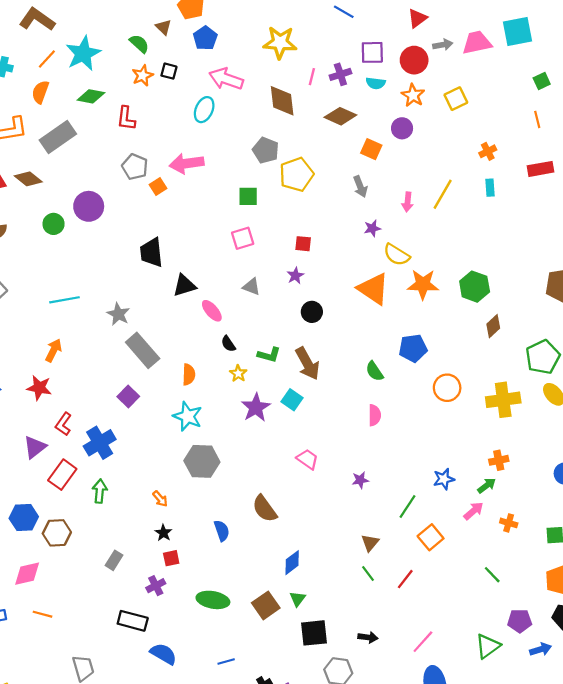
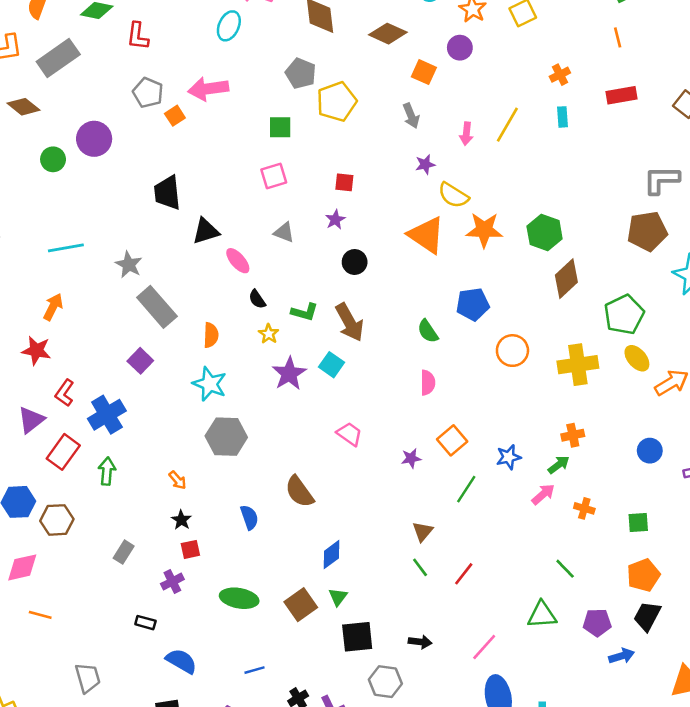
brown diamond: (493, 326) -> (566, 279), size x1.4
orange square: (431, 537) -> (452, 440), moved
black rectangle: (133, 621) -> (145, 623), size x0.6
green triangle: (488, 646) -> (542, 615), moved, turned 32

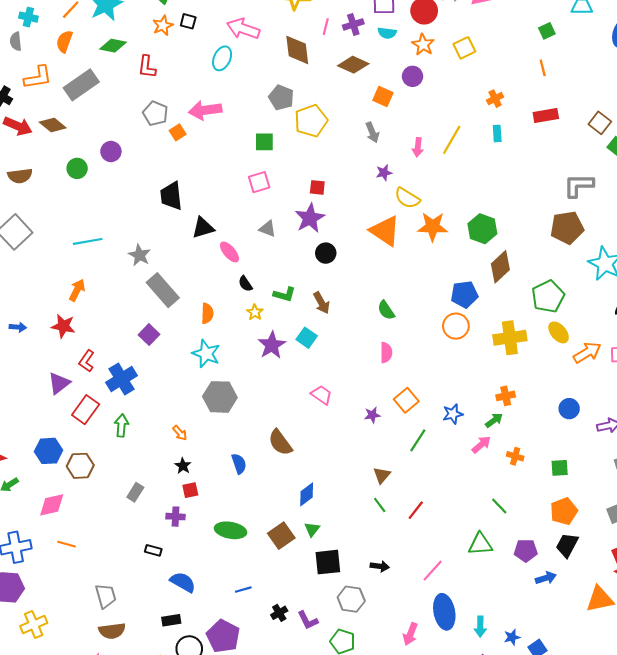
purple circle: (94, 139) -> (111, 151), size x0.7
purple star: (335, 220) -> (310, 218), size x1.8
blue pentagon: (473, 304) -> (464, 294), moved
brown arrow: (349, 322) -> (322, 303), size x0.7
purple cross: (172, 582) -> (175, 517), turned 30

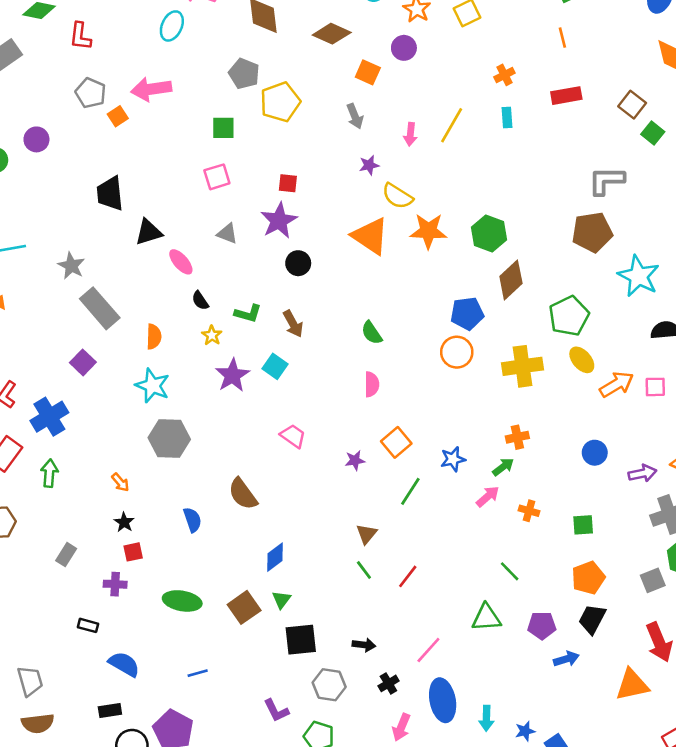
black cross: (279, 613) -> (388, 683), moved

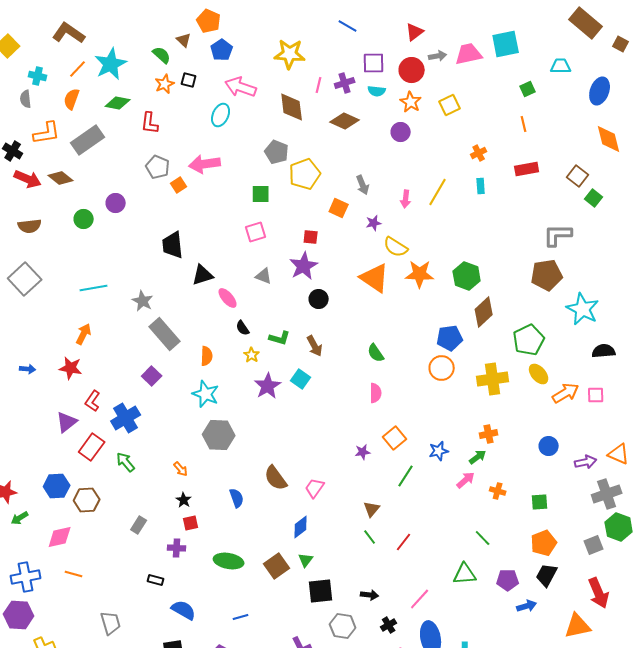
orange square: (368, 72) -> (339, 208), moved
pink trapezoid: (293, 436) -> (315, 488), moved, turned -90
green arrow: (49, 473) -> (126, 462), turned -45

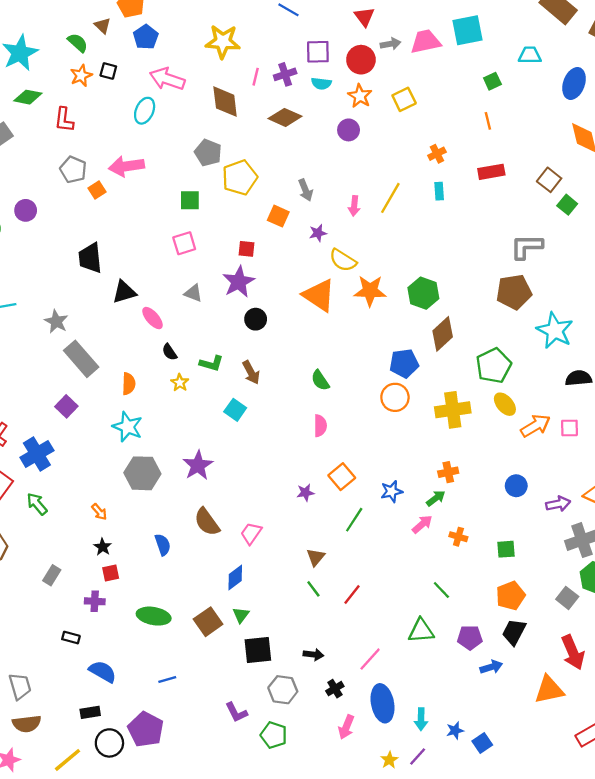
red triangle: (415, 32) -> (364, 17), turned -30
purple star: (268, 386) -> (198, 465), moved
gray square: (594, 545) -> (567, 598), turned -30

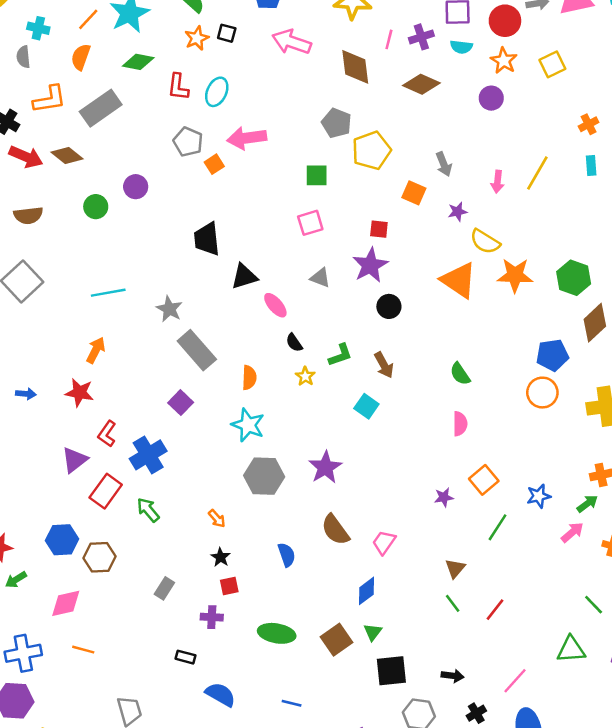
cyan ellipse: (145, 111) -> (217, 92), moved
green L-shape: (211, 363) -> (340, 355), turned -35
blue line: (167, 679) -> (292, 703), turned 30

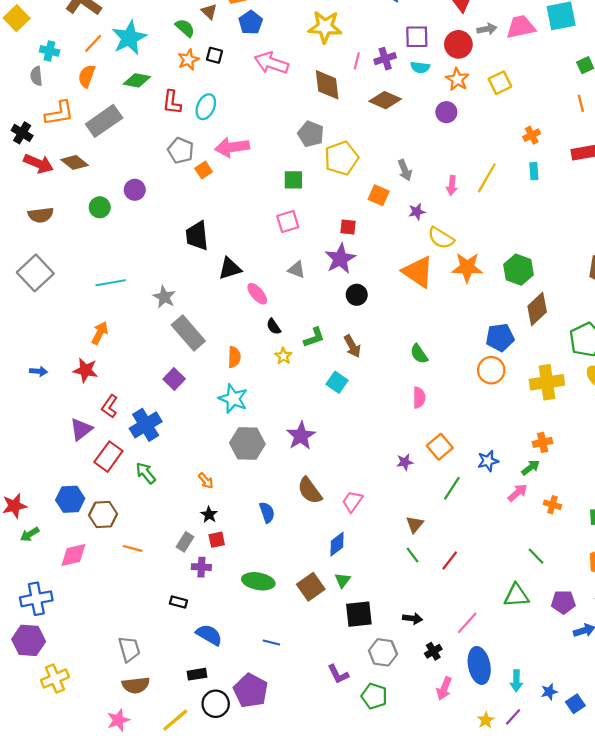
gray rectangle: (164, 588) -> (185, 542), moved
orange line: (83, 650) -> (133, 548), moved

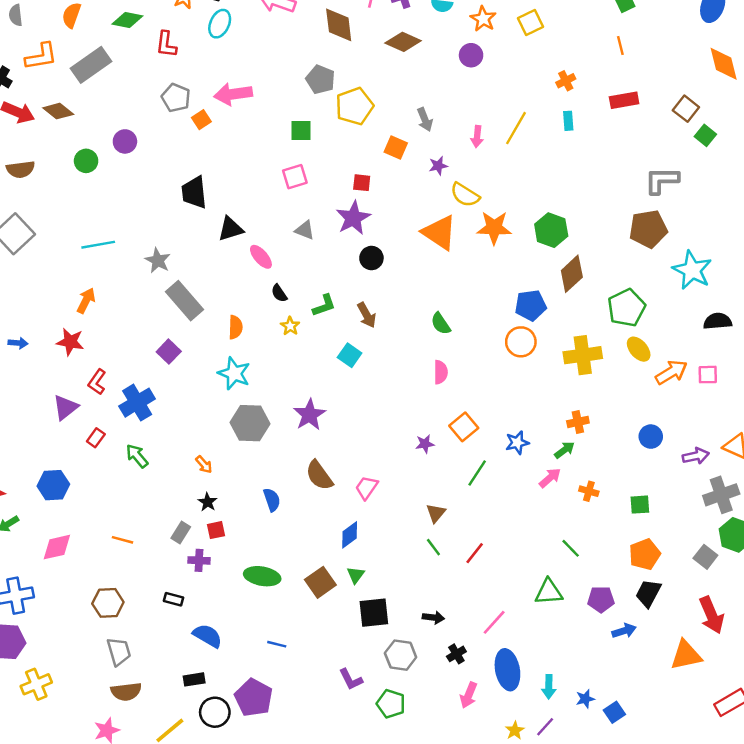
cyan ellipse: (206, 107) -> (220, 24), moved
red rectangle: (108, 457) -> (96, 438), size x0.6
brown hexagon: (103, 515) -> (108, 603), moved

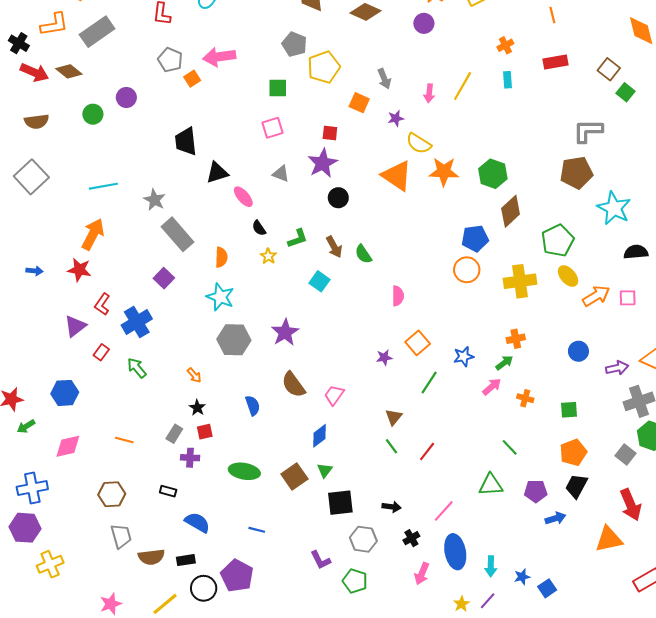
orange arrow: (86, 301) -> (93, 234), size x1.4
green semicircle: (441, 324) -> (363, 254), moved
brown semicircle: (126, 692) -> (151, 557), moved

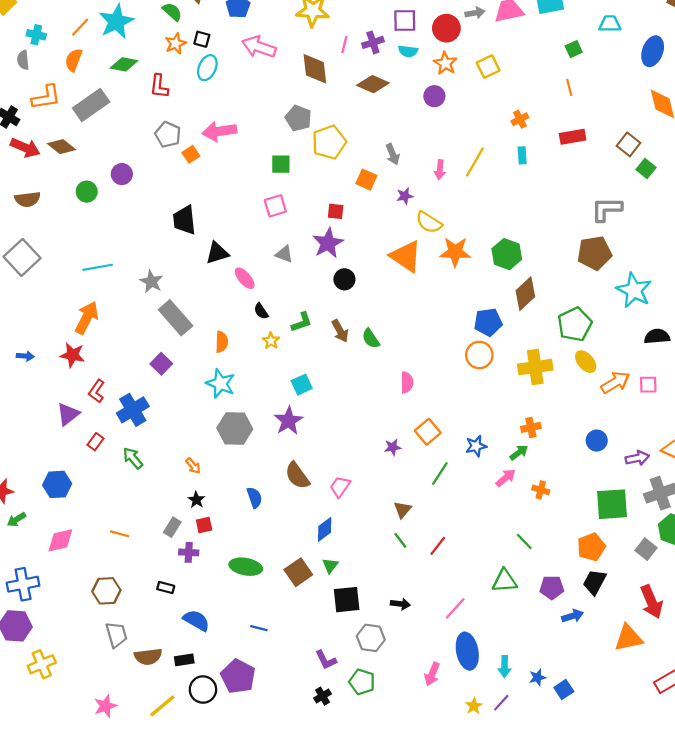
cyan square: (320, 281) -> (302, 385), moved, turned 30
green square: (569, 410) -> (612, 504), moved, size x1.8
black cross: (411, 538) -> (322, 696), moved

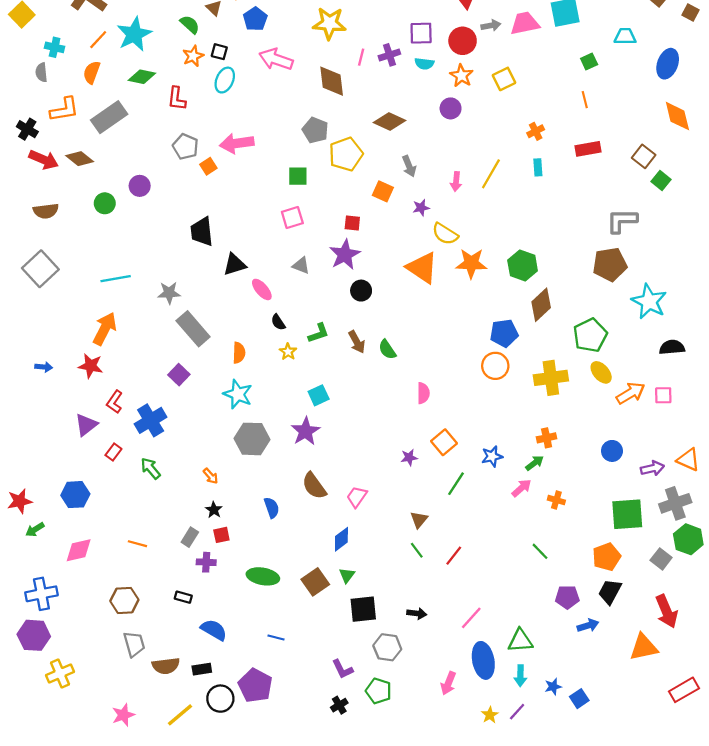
brown diamond: (373, 84) -> (389, 121), moved
gray star: (151, 282) -> (169, 293), turned -30
green triangle: (505, 581) -> (520, 641), moved

